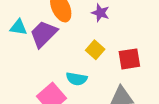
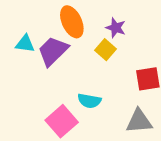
yellow square: (95, 50) -> (105, 50), moved

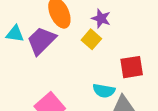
cyan semicircle: (89, 101) -> (104, 91), moved

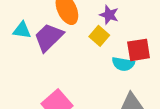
red square: (132, 67) -> (139, 50), moved
cyan semicircle: (104, 91) -> (123, 64), moved

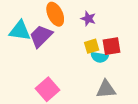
cyan triangle: (22, 30) -> (20, 31), size x1.5
yellow square: (99, 36) -> (92, 46), moved, turned 32

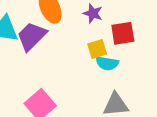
red square: (112, 46) -> (123, 33), moved

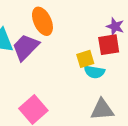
purple star: (93, 13) -> (115, 26), moved

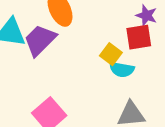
yellow square: (85, 59) -> (111, 54), turned -36

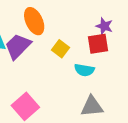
yellow square: (111, 54) -> (60, 49), moved

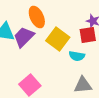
yellow square: (60, 49) -> (58, 39), size x1.6

